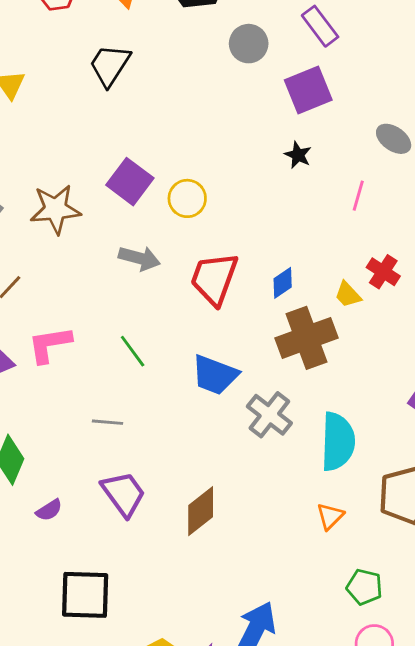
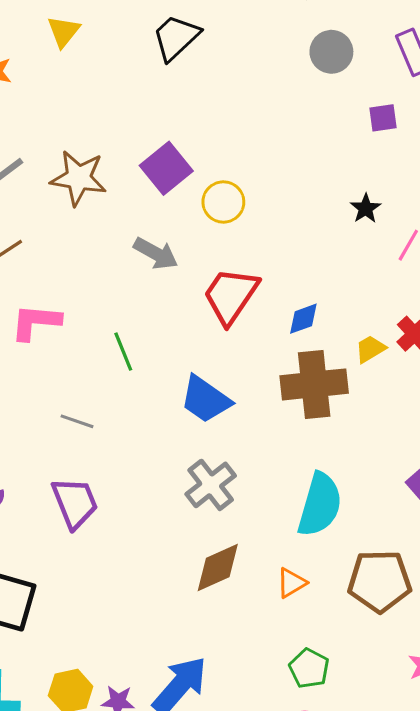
purple square: (308, 90) -> (383, 118), size x0.6
black star: (298, 155) -> (366, 208), moved
yellow trapezoid: (348, 295) -> (370, 349), turned 88
gray cross: (269, 415) -> (211, 485), moved
brown diamond: (201, 511) -> (218, 568), moved

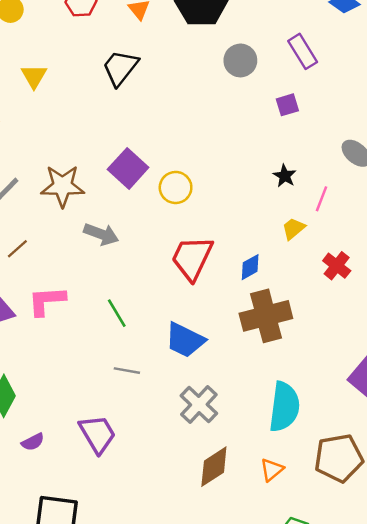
gray arrow: (156, 253) -> (101, 234), moved
yellow trapezoid: (370, 349) -> (293, 228), moved
gray line: (77, 421) -> (127, 371), moved

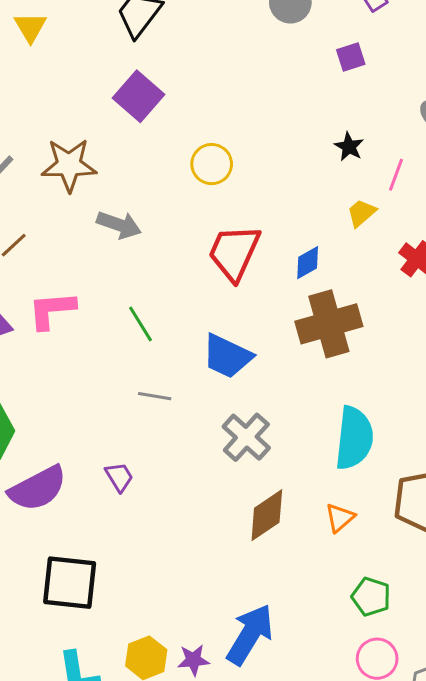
purple square: (128, 168) -> (138, 96), moved
purple trapezoid: (97, 434) -> (119, 477), size x0.6
purple semicircle: (33, 442) -> (38, 488), size x2.0

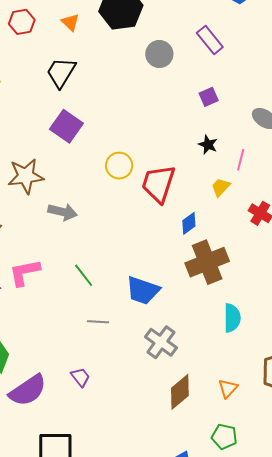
purple square: (351, 57) -> (209, 97), moved
red trapezoid: (234, 253) -> (158, 184), moved
cyan semicircle: (354, 438) -> (232, 318), moved, size x0.7
green pentagon: (371, 597) -> (224, 437), moved

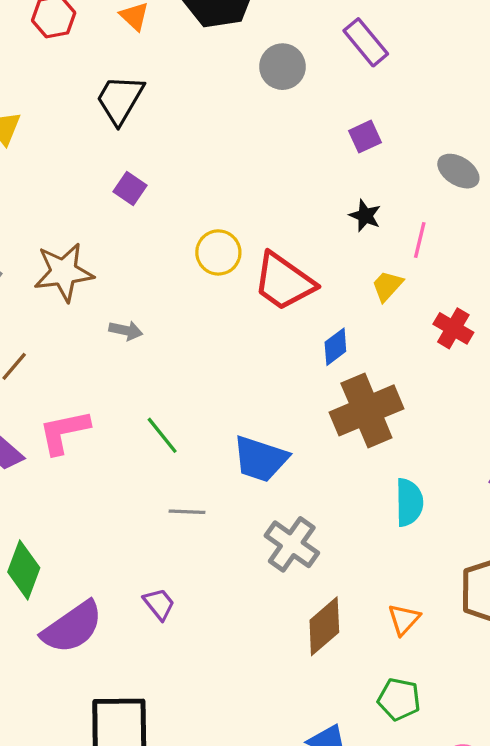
purple square: (66, 126) -> (130, 189), size x0.6
red trapezoid: (158, 184) -> (284, 282), turned -72
gray arrow: (63, 212) -> (126, 331), size x0.7

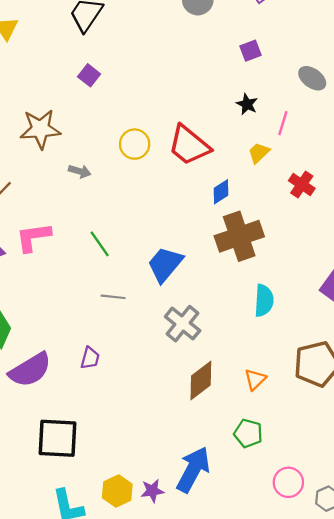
yellow circle: (218, 252) -> (135, 144), moved
blue trapezoid: (260, 459) -> (165, 264), turned 108
purple trapezoid: (159, 604) -> (90, 358), turned 50

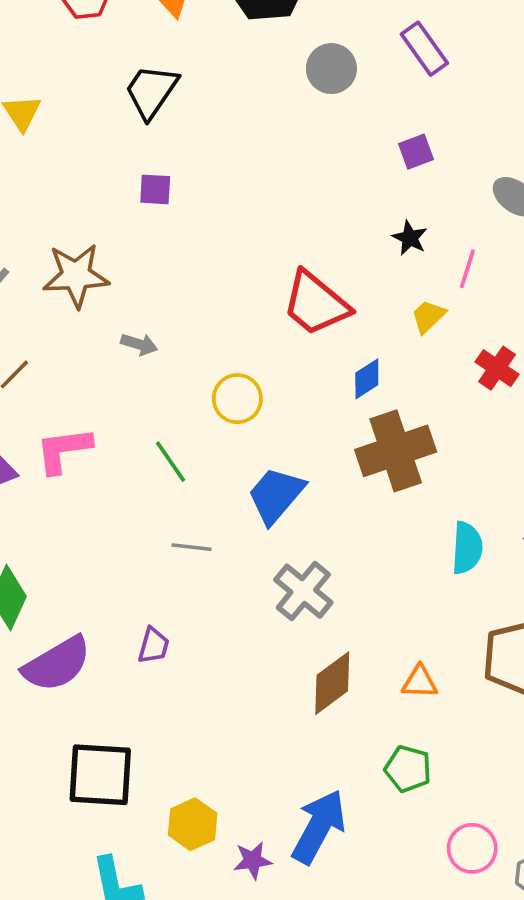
purple square: (89, 75) -> (155, 189), turned -35
yellow circle: (135, 144) -> (237, 399), moved
cyan semicircle: (264, 300) -> (467, 548), moved
orange triangle: (255, 379) -> (420, 682), turned 45
yellow hexagon: (117, 491) -> (193, 824), moved

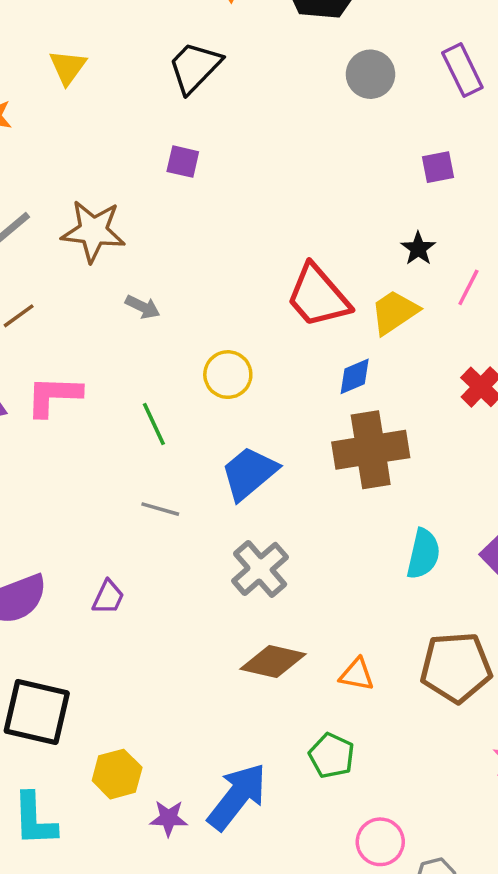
yellow trapezoid: (428, 316) -> (394, 312), moved, size x1.4
brown diamond: (332, 683) -> (273, 662), turned 40

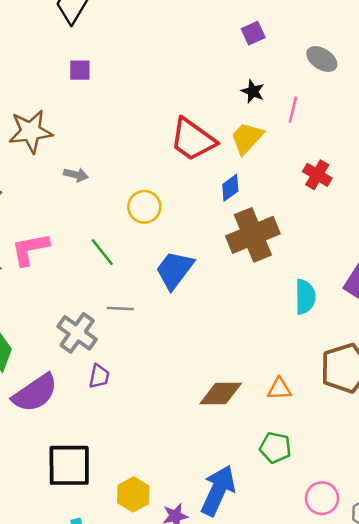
gray cross: (260, 569) -> (77, 333), moved

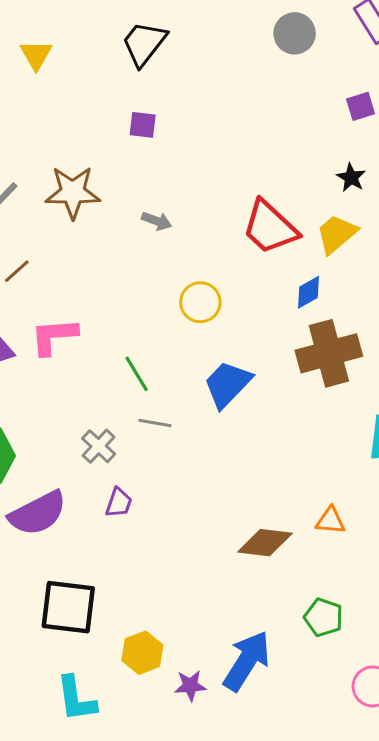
gray arrow: (76, 175) -> (157, 221), moved
green line: (102, 252) -> (137, 374), moved
gray cross: (77, 333) -> (99, 446), size x0.7
orange triangle: (279, 389) -> (331, 521), moved

